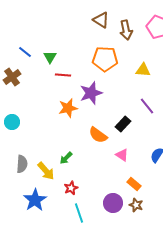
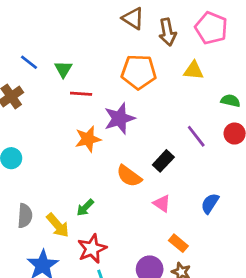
yellow triangle: (143, 70) -> (193, 70), moved
red star: (71, 188) -> (92, 249), size x1.5

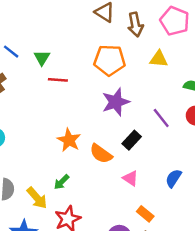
purple star: (119, 118) -> (116, 102), moved
orange star: (88, 139) -> (69, 140), moved, turned -30

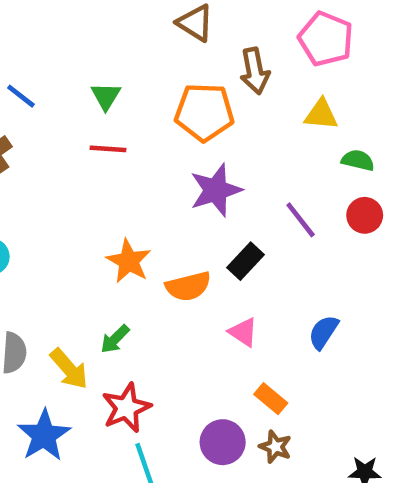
brown arrow: (135, 25) -> (255, 71), moved
green triangle: (42, 58) -> (106, 96), moved
yellow triangle: (159, 59) -> (321, 114), moved
orange semicircle: (101, 154) -> (188, 286), turned -50

